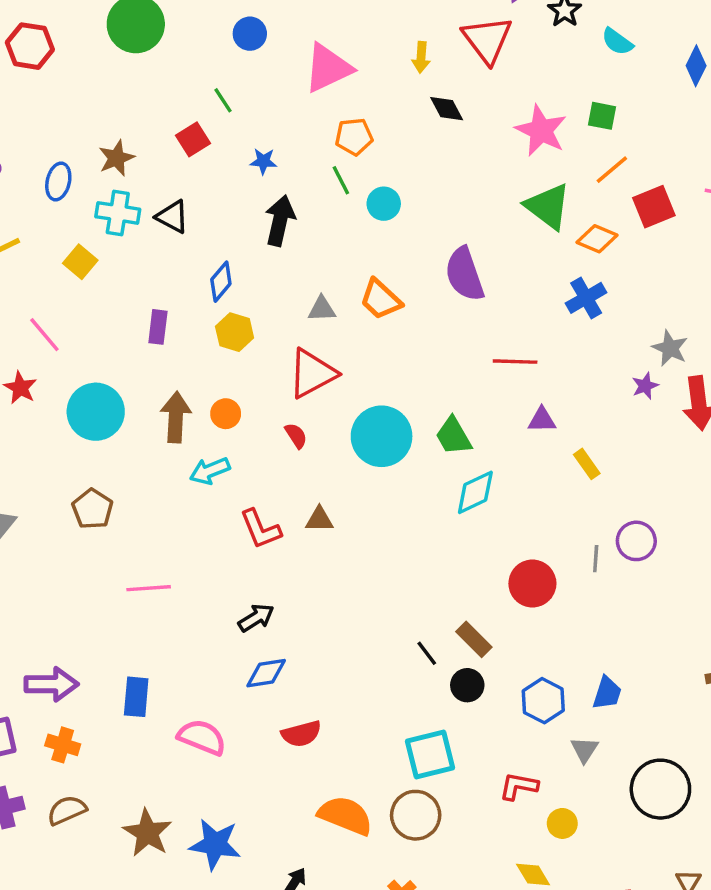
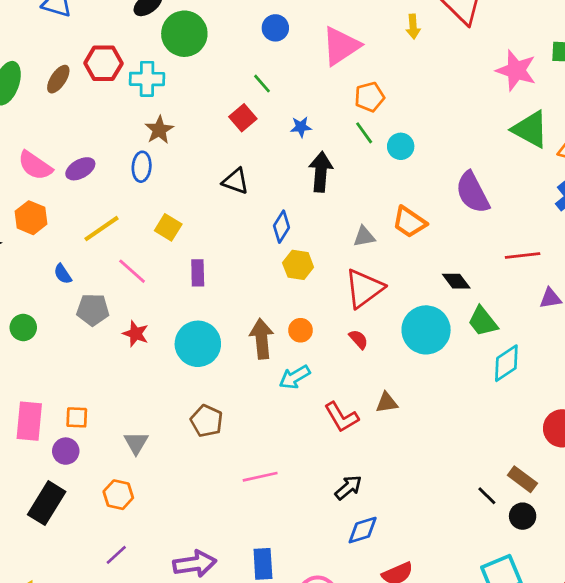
black diamond: (447, 109) -> (456, 281), moved
brown star: (116, 158) -> (159, 130), moved
cyan cross: (118, 213) -> (147, 79), moved
purple rectangle: (158, 327) -> (198, 273), moved
pink line: (44, 335) -> (132, 271), moved

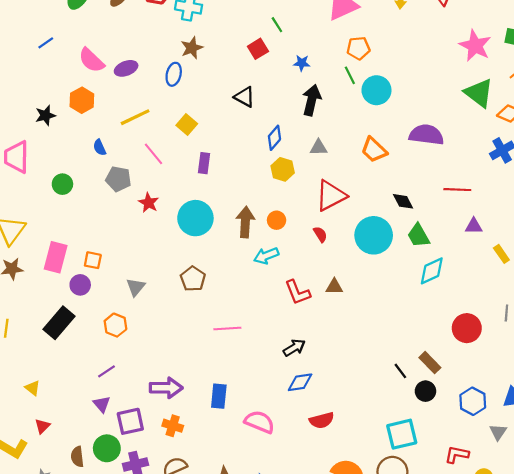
cyan circle: (401, 146) -> (376, 90), size x1.4
purple semicircle: (473, 193) -> (426, 135), turned 116
gray triangle: (364, 237) -> (319, 148), moved

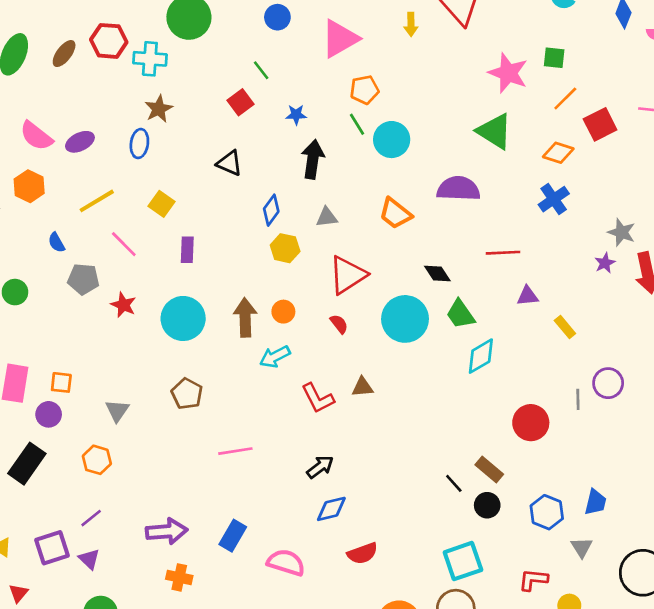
green triangle: (479, 93) -> (495, 131), moved
blue rectangle: (219, 396) -> (233, 536), turned 30
purple square: (130, 421) -> (52, 548), moved

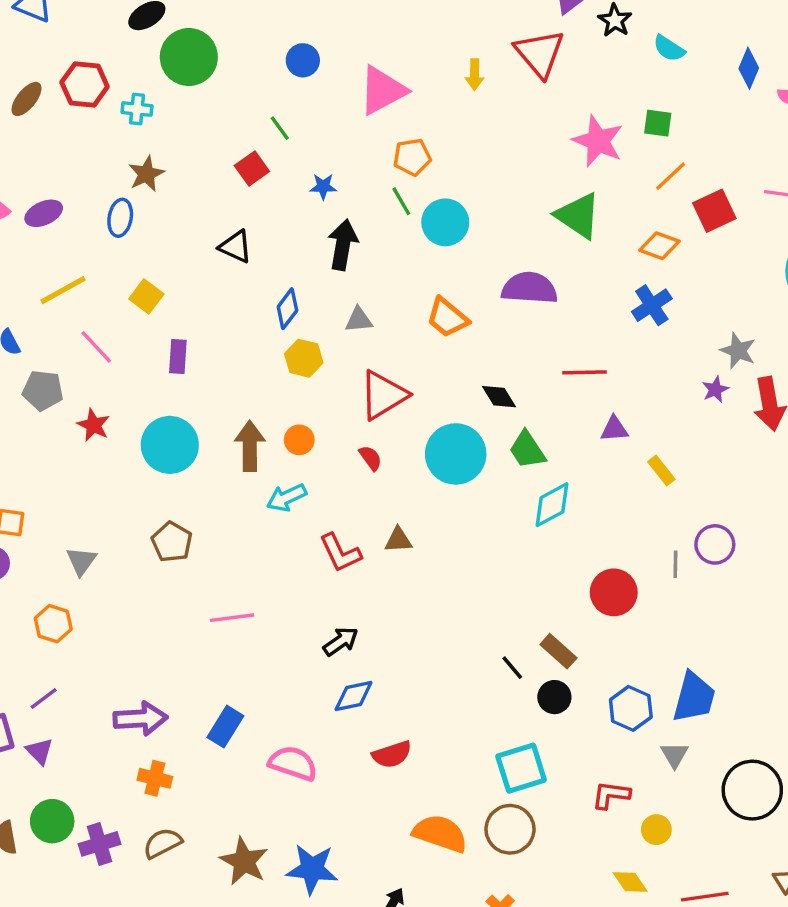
cyan cross: (150, 59) -> (137, 109), size x0.7
blue trapezoid: (595, 502) -> (694, 697), size x1.5

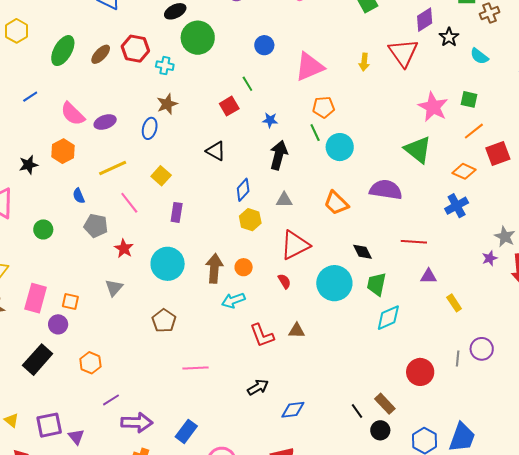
green trapezoid: (527, 450) -> (377, 284), turned 40
gray triangle: (81, 561) -> (114, 288), moved
blue diamond: (354, 696) -> (293, 410), moved
purple line: (44, 698) -> (111, 400), moved

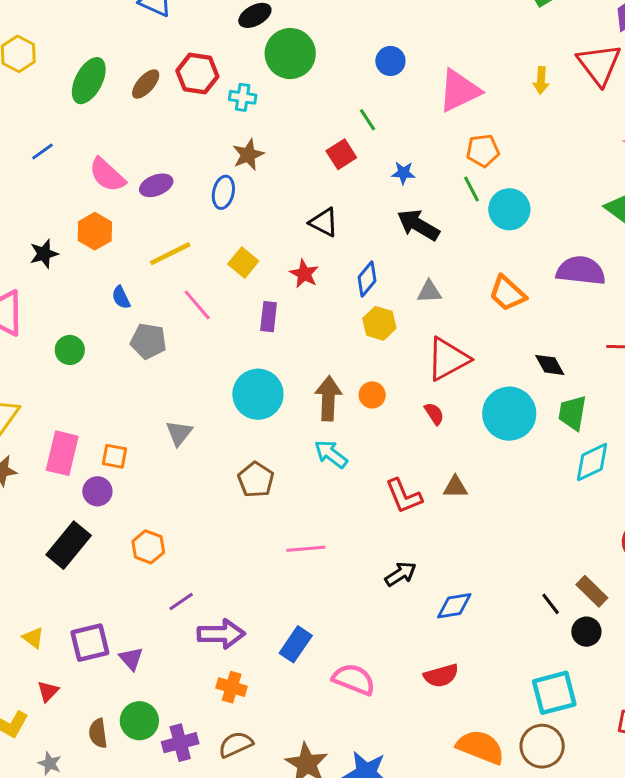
black arrow: (279, 155) -> (418, 225), turned -72
red star: (124, 248) -> (304, 274), moved
cyan arrow: (233, 300) -> (331, 454), moved, turned 60

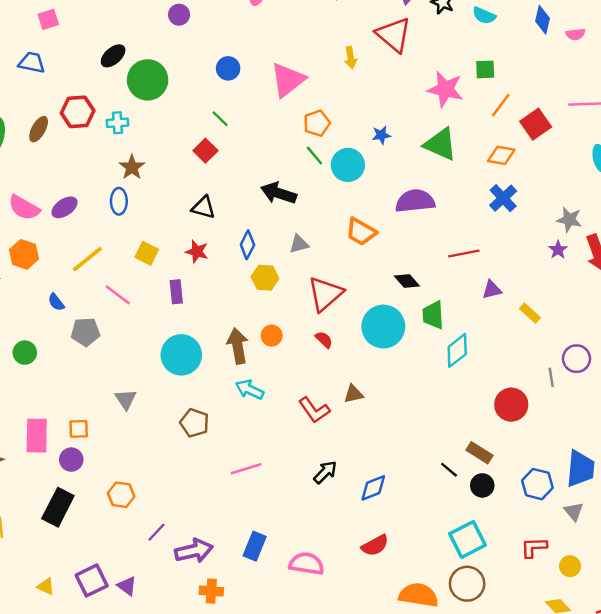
blue star: (403, 173) -> (381, 135), moved

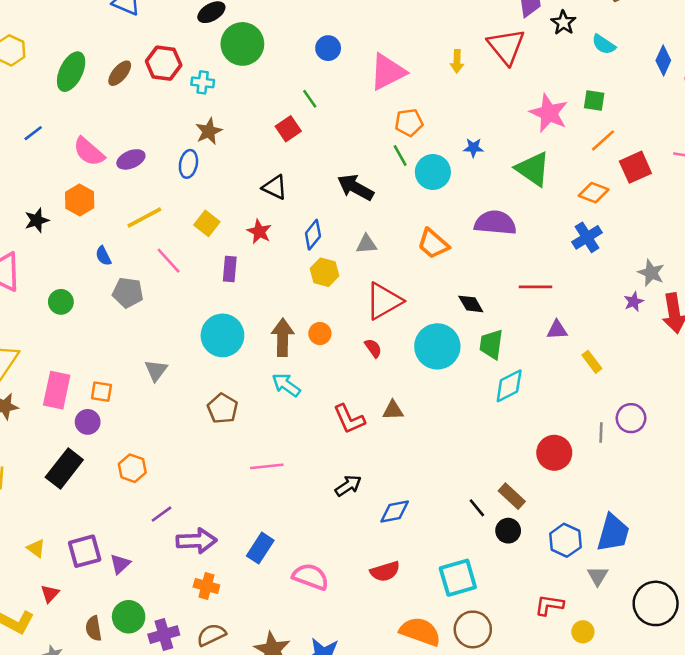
cyan square: (467, 539) -> (458, 578), moved
purple triangle: (127, 586) -> (120, 564), turned 30

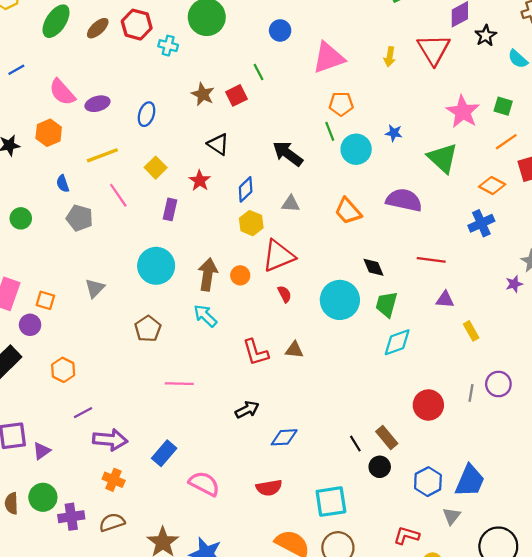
brown star: (209, 131) -> (203, 94), moved, turned -30
red triangle: (384, 301) -> (278, 256), moved

